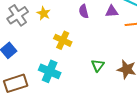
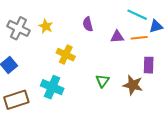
purple triangle: (112, 11) -> (117, 37), moved
gray cross: (18, 15) -> (18, 28), turned -30

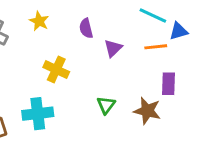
yellow star: (46, 26) -> (39, 21), moved
purple triangle: (117, 37) -> (113, 48), moved, turned -40
cyan cross: (52, 87) -> (38, 114), turned -30

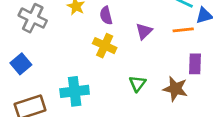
purple semicircle: (86, 28) -> (106, 15), moved
yellow cross: (56, 70) -> (105, 46), moved

